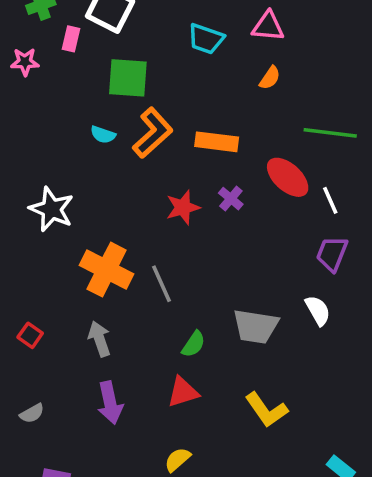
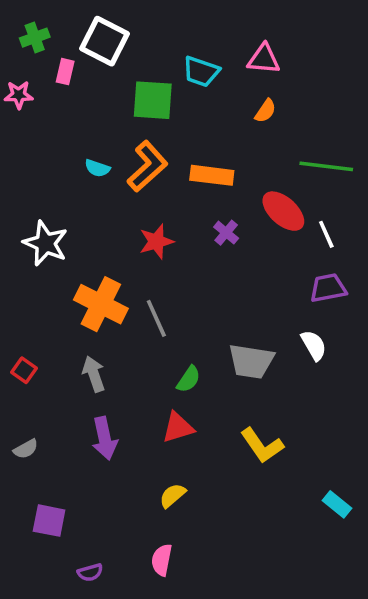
green square: (128, 78) -> (153, 100), moved
red star: (183, 207) -> (156, 241), moved
purple trapezoid: (332, 254) -> (328, 288), turned 57

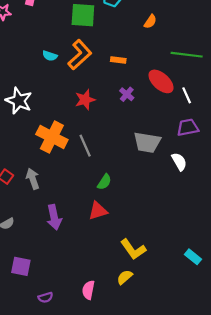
orange rectangle: (212, 175) -> (118, 60), size x0.6
gray trapezoid: (251, 361) -> (147, 142), moved
gray arrow: (94, 374) -> (33, 179), moved
yellow L-shape: (262, 445) -> (133, 249), moved
yellow semicircle: (172, 495) -> (125, 277), moved

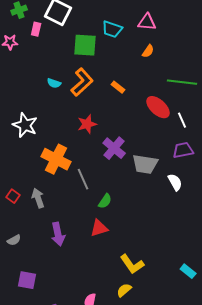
orange rectangle: (118, 60) -> (118, 87), turned 32
purple cross: (127, 94) -> (114, 148), moved, size x1.6
gray line: (85, 146) -> (83, 179), moved

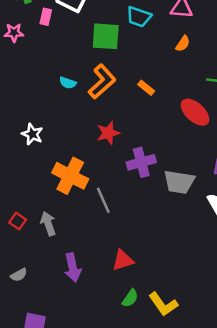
white star: (25, 125) -> (32, 134), size x0.7
purple cross: (114, 148) -> (141, 162), turned 35
green semicircle: (105, 201) -> (130, 298), moved

